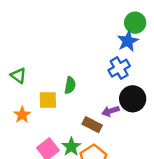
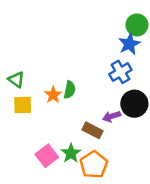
yellow square: (48, 100) -> (23, 105), moved
orange star: (22, 115) -> (53, 95), moved

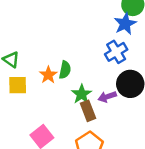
brown rectangle: (92, 130) -> (88, 111), turned 42
green star: (71, 153) -> (82, 94), moved

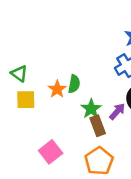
purple arrow: (107, 97) -> (117, 111), turned 150

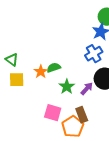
green semicircle: (74, 84) -> (54, 68), turned -120
brown rectangle: (98, 126) -> (82, 115), moved
pink square: (51, 152) -> (53, 113), moved, turned -36

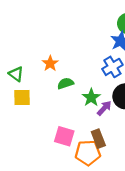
orange star: (41, 72) -> (50, 63), moved
green star: (67, 87) -> (91, 98), moved
orange pentagon: (73, 127) -> (88, 153), turned 30

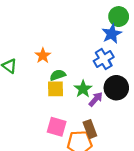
yellow square: (22, 98) -> (55, 89), moved

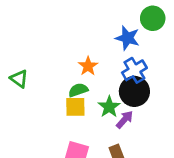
blue star: (112, 34) -> (127, 38), moved, turned -30
orange star: (43, 56) -> (88, 66), moved
black circle: (116, 88) -> (134, 91), moved

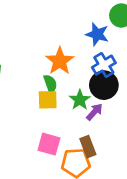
orange star: (88, 66) -> (60, 61), size x1.5
green semicircle: (78, 90) -> (50, 84), turned 90

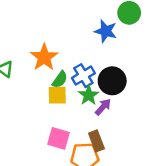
orange star: (60, 61) -> (44, 57), moved
blue cross: (104, 65) -> (83, 76), moved
green semicircle: (50, 84) -> (60, 80), turned 54

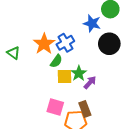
blue cross: (83, 76) -> (65, 43), moved
black circle: (112, 81) -> (109, 44), moved
yellow square: (57, 95) -> (64, 76), moved

